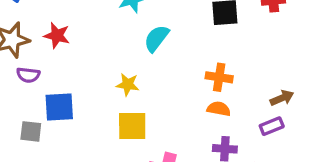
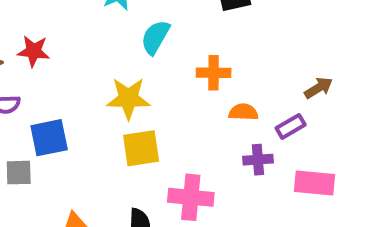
orange cross: (219, 77) -> (214, 73), moved
yellow star: (128, 84) -> (128, 98), size x1.5
purple rectangle: (272, 126) -> (291, 126), moved

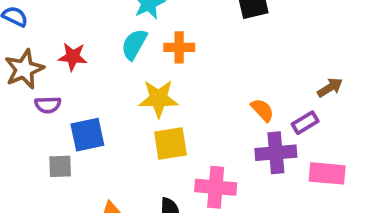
cyan semicircle: (155, 37) -> (134, 44), moved
orange cross: (214, 73) -> (179, 47), moved
orange semicircle: (243, 112) -> (262, 110), turned 45
purple cross: (258, 160) -> (276, 153), size x1.5

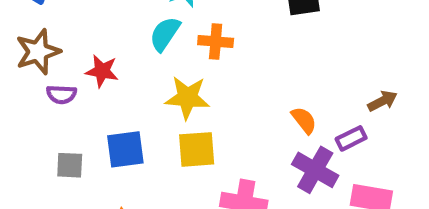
red star: (73, 57) -> (102, 71), moved
blue square: (87, 135) -> (125, 149), moved
purple cross: (276, 153) -> (315, 170), turned 30

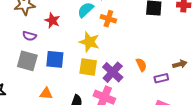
purple semicircle: (61, 94) -> (29, 36), moved
gray square: (70, 165) -> (27, 61), size x1.5
purple cross: (315, 170) -> (113, 72), moved

